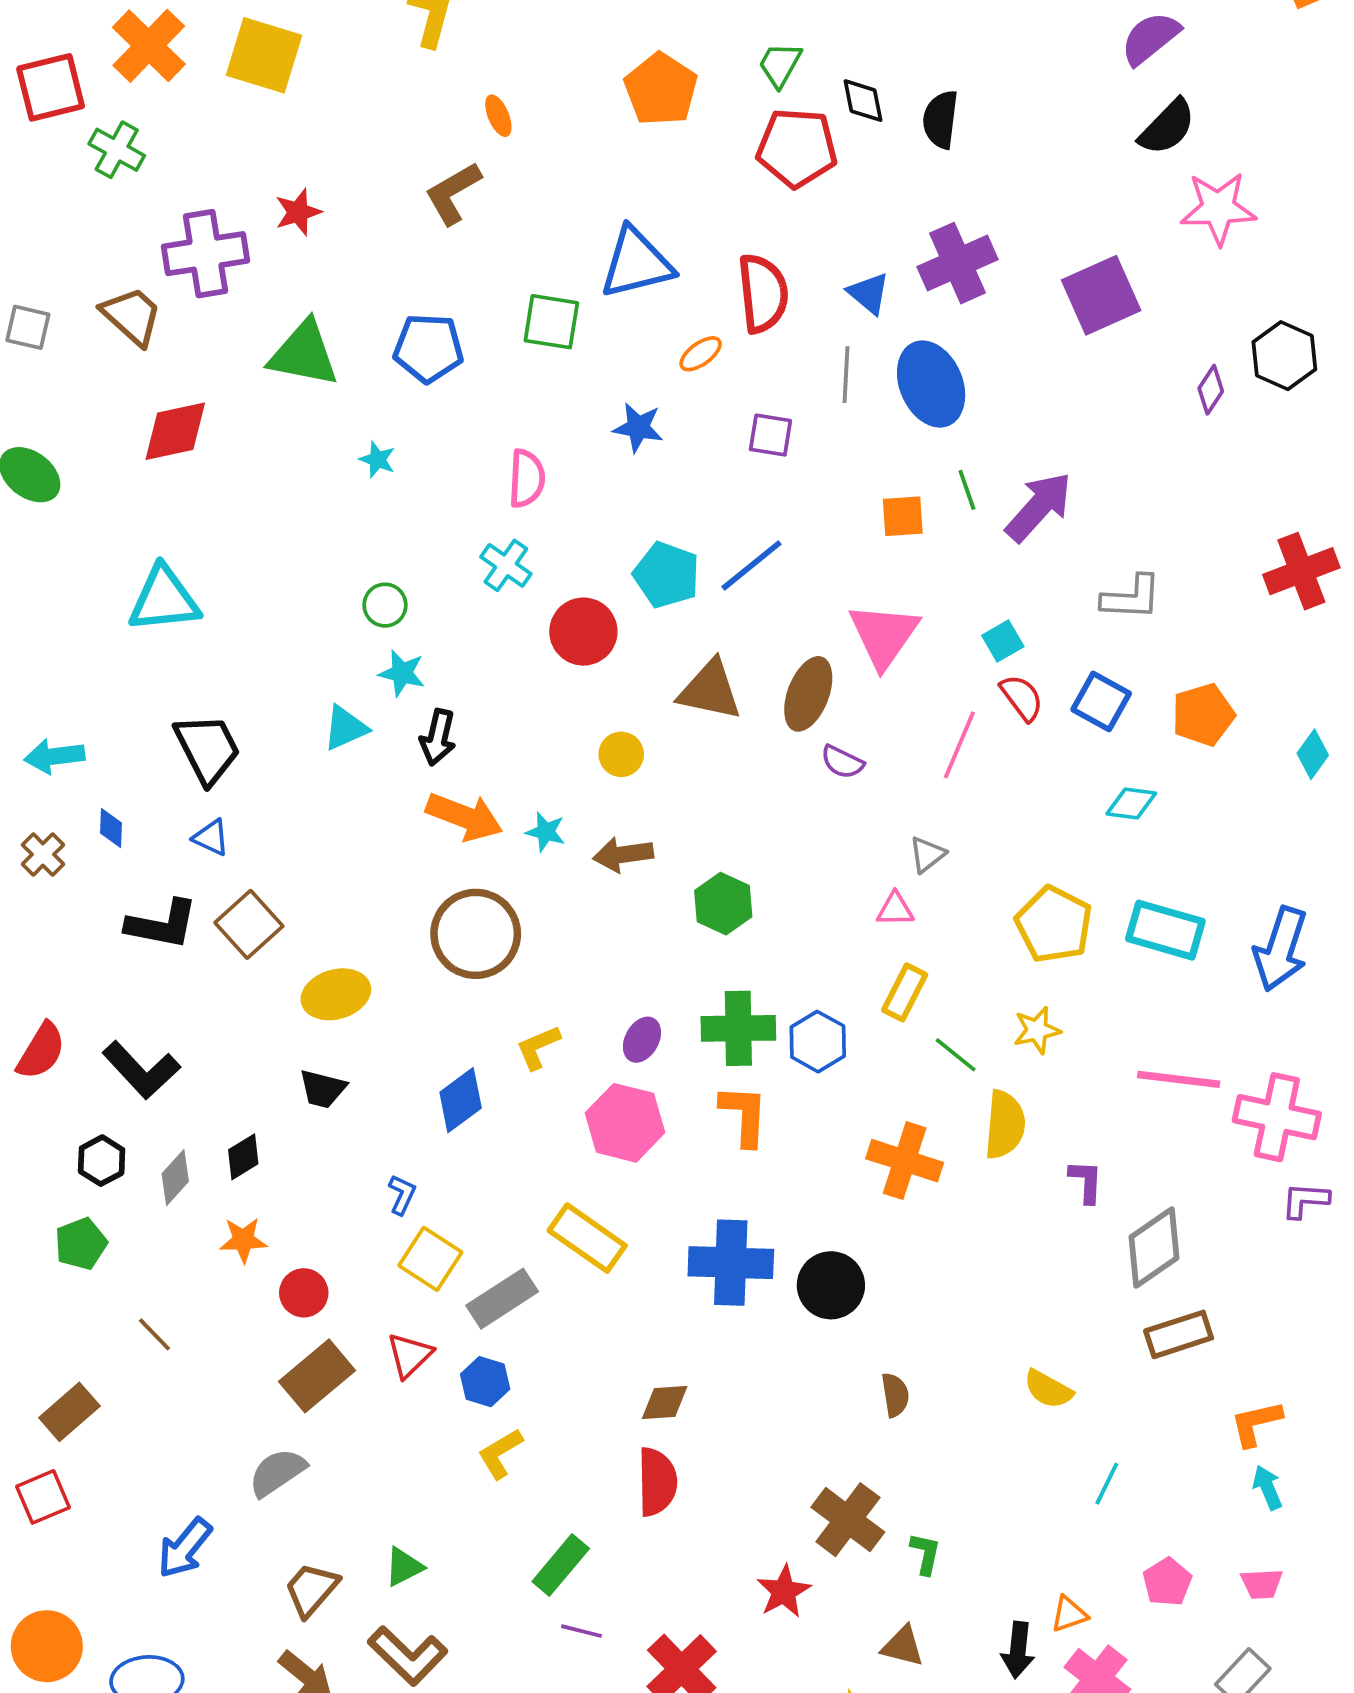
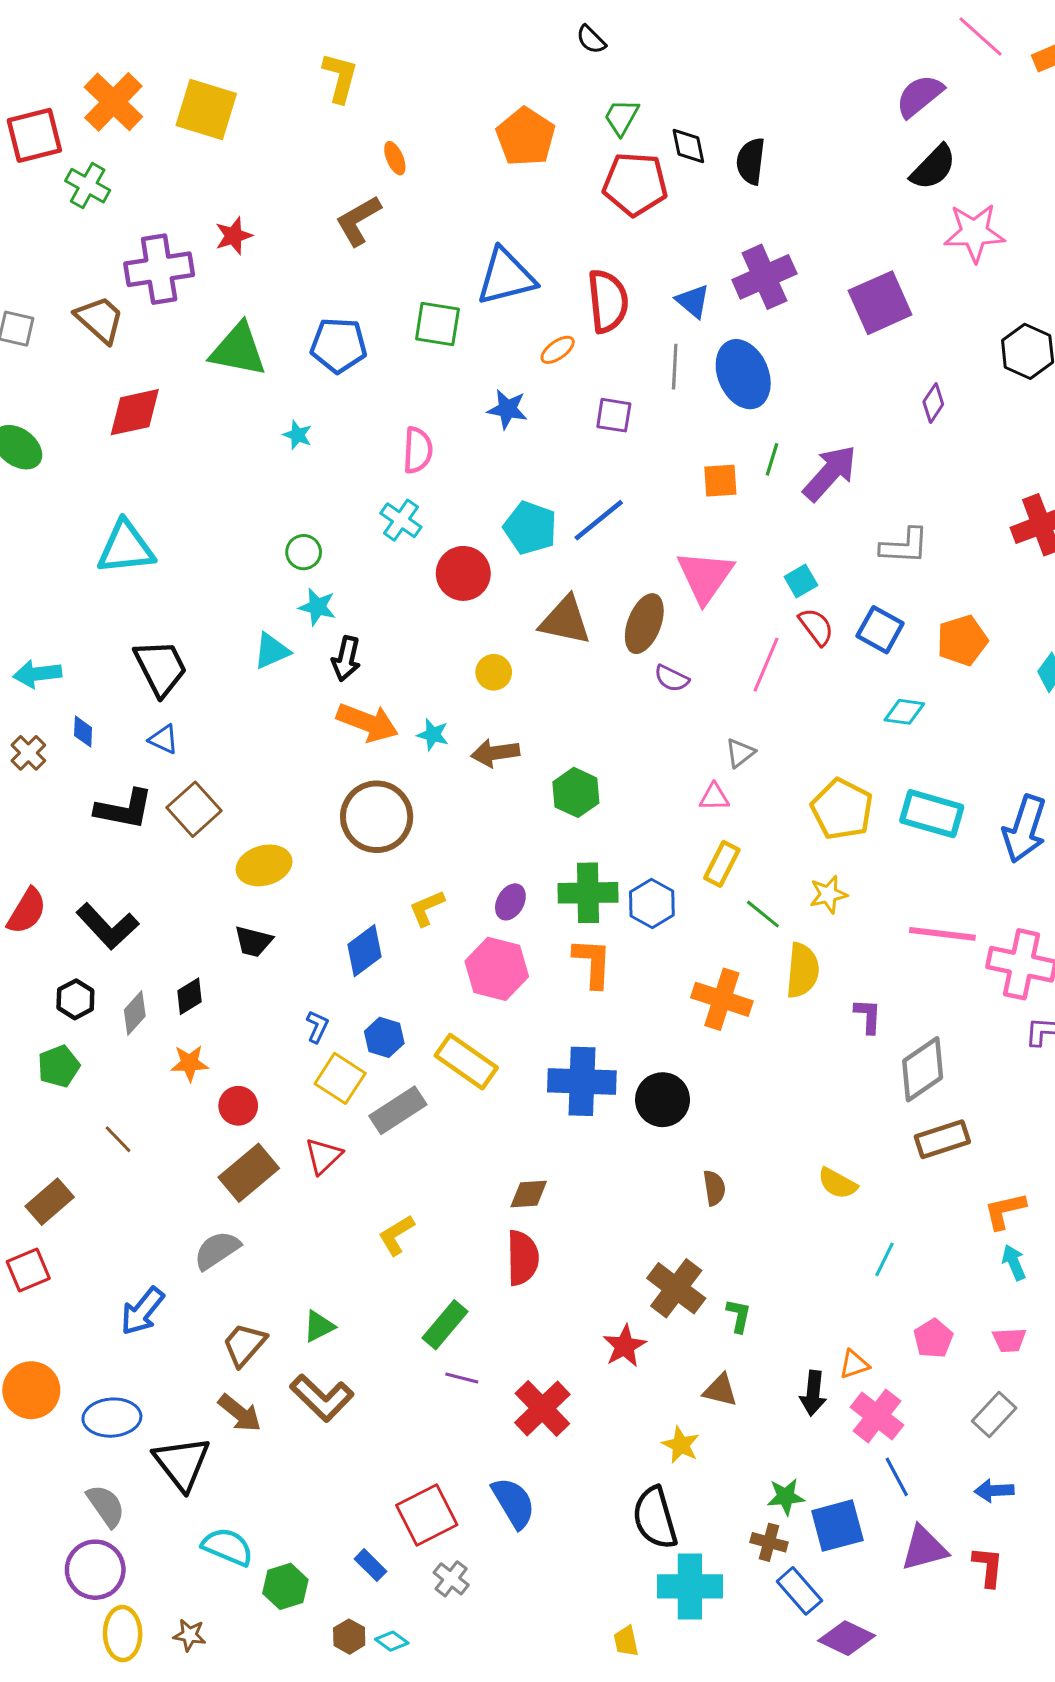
purple diamond: (1211, 390) -> (933, 403), moved
green line: (967, 490) -> (772, 459), turned 36
blue hexagon: (485, 1382) -> (384, 1037), moved

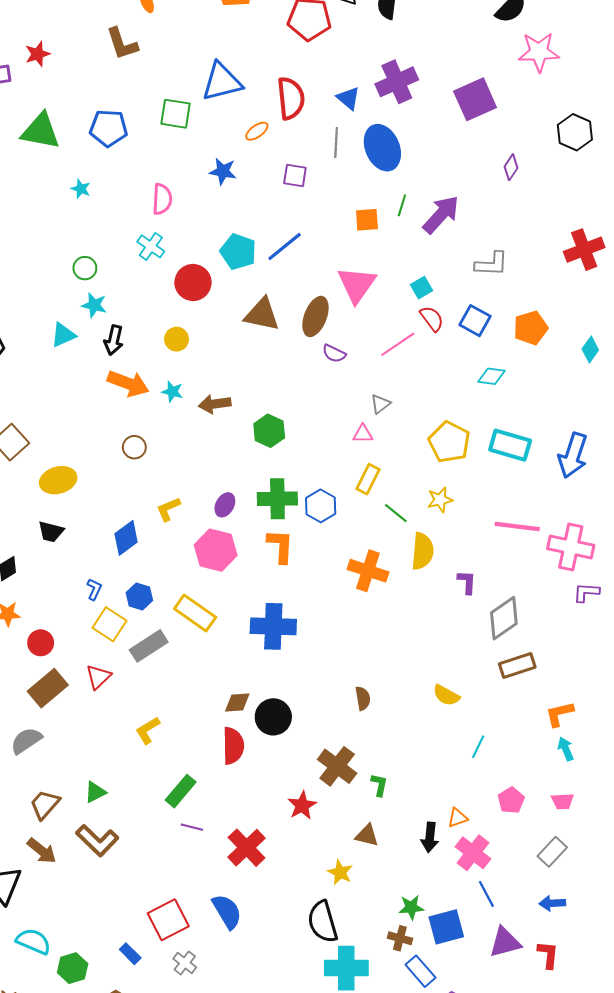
brown L-shape: (358, 221) -> (122, 44), turned -78
pink line: (766, 665) -> (398, 344), turned 33
yellow circle: (494, 672) -> (177, 339), moved
brown circle: (377, 817) -> (134, 447), size x0.5
black circle: (663, 1100) -> (273, 717), moved

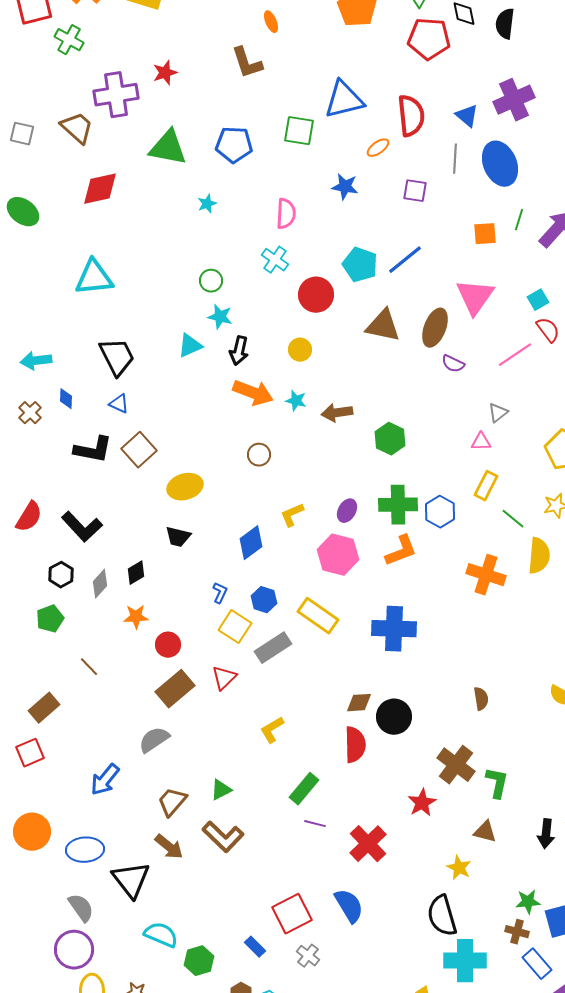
cyan star: (81, 189) -> (207, 204), turned 30
orange L-shape: (280, 546) -> (401, 551), turned 66
green L-shape: (379, 785) -> (497, 783), size x1.4

